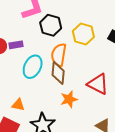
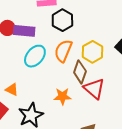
yellow hexagon: (83, 34) -> (93, 52), moved
purple rectangle: (16, 45) -> (24, 31), size x1.5
brown diamond: (58, 73) -> (80, 72), moved

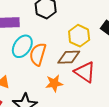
orange semicircle: (63, 51) -> (38, 54), moved
brown diamond: (80, 72) -> (69, 57), turned 75

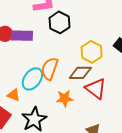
cyan ellipse: (22, 46) -> (32, 79), moved

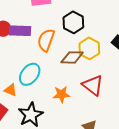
black hexagon: (59, 22) -> (73, 22), moved
orange semicircle: (50, 69) -> (46, 40), moved
brown diamond: (80, 73) -> (72, 57), moved

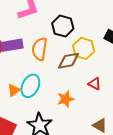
red triangle: (93, 85) -> (94, 84), size x0.6
orange triangle: (11, 90) -> (14, 90), moved, turned -48

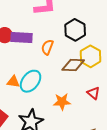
orange semicircle: (40, 49) -> (47, 47), size x0.7
orange triangle: (14, 90) -> (13, 82), turned 32

